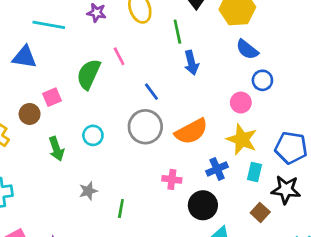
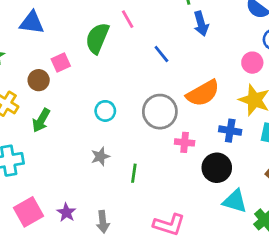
gray circle: (145, 127) -> (160, 112), moved
cyan circle: (93, 135) -> (105, 111), moved
green arrow: (56, 149) -> (41, 120), moved, turned 50
blue cross: (217, 169) -> (230, 131), turned 35

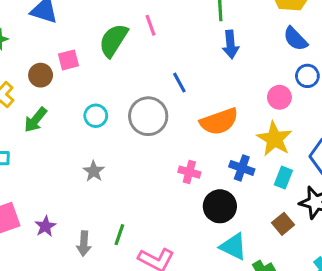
blue line: (161, 54) -> (179, 83), moved
cyan circle: (105, 111) -> (96, 116), moved
gray circle: (160, 112) -> (148, 116), moved
gray star: (100, 156) -> (94, 171), turned -30
green line: (134, 173) -> (119, 235), moved

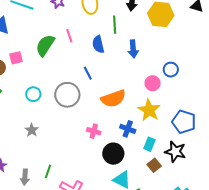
blue semicircle: (295, 39) -> (98, 44), moved, turned 30
blue arrow: (231, 44) -> (133, 49), moved
cyan rectangle: (283, 178) -> (149, 144), moved

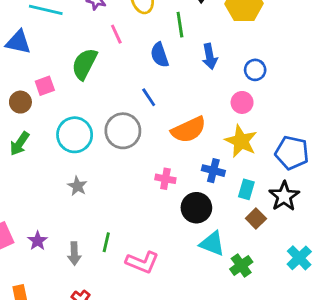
pink line: (69, 36) -> (116, 34), moved
blue circle: (171, 70) -> (255, 70), moved
cyan circle: (33, 94) -> (75, 135), size x1.6
black star: (175, 152) -> (284, 196), turned 30

